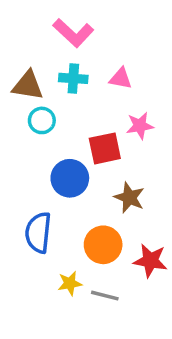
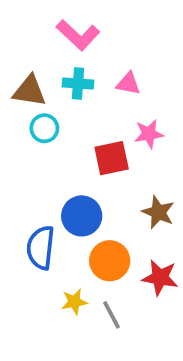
blue circle: (70, 178) -> (82, 216), moved
brown star: (129, 198) -> (158, 212), moved
gray line: (105, 296) -> (112, 315), turned 48

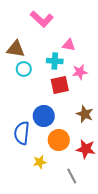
cyan cross: (78, 83) -> (55, 61), moved
gray line: (112, 315) -> (72, 176), moved

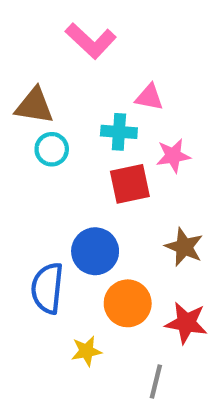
gray line: (72, 176) -> (156, 381), turned 42

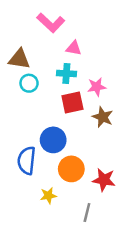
pink triangle: (149, 97) -> (74, 48), moved
brown star: (184, 247) -> (103, 117), moved

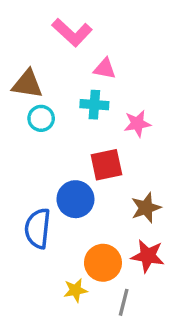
red square: (72, 103) -> (106, 165), moved
brown star: (103, 117) -> (146, 208), moved, turned 30
orange circle: (71, 169) -> (103, 263), moved
yellow star: (48, 196) -> (75, 290), moved

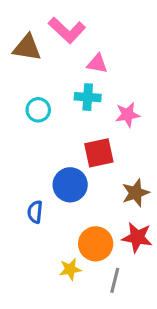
brown triangle: (27, 84) -> (27, 48), moved
blue semicircle: (38, 228) -> (35, 212), size x0.6

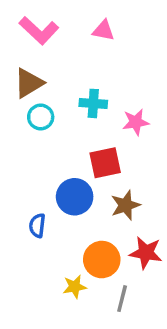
pink L-shape: (67, 30) -> (39, 30), moved
brown triangle: (27, 48) -> (29, 83), moved, turned -40
pink triangle: (97, 64) -> (103, 30), moved
brown star: (136, 193) -> (125, 205), moved

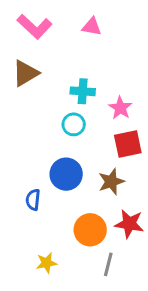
cyan circle: (41, 117) -> (74, 124), moved
pink star: (136, 122) -> (120, 108), turned -30
red square: (105, 163) -> (128, 144), moved
yellow star: (75, 287) -> (47, 263), moved

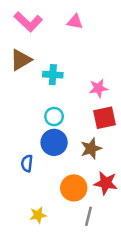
cyan cross: (83, 91) -> (53, 75), moved
pink star: (120, 108) -> (98, 88), turned 30
cyan circle: (74, 124) -> (54, 117), moved

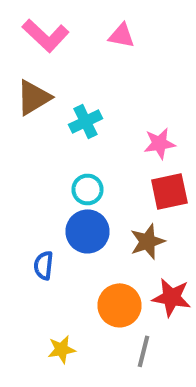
cyan cross: (53, 75) -> (86, 122), turned -30

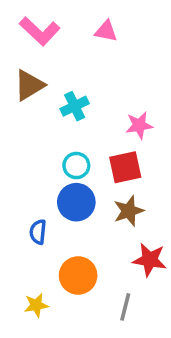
red square: (169, 192) -> (125, 167), moved
orange circle: (119, 305) -> (78, 275), moved
yellow star: (62, 349) -> (36, 305), moved

